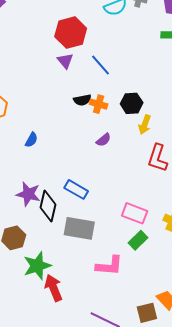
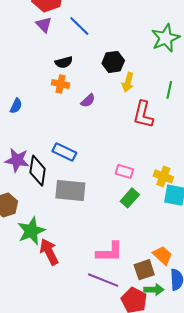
orange cross: (99, 104) -> (61, 84), moved
pink rectangle: (135, 213) -> (124, 171), size x0.7
pink L-shape: (109, 266) -> (110, 252), moved

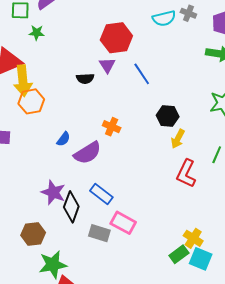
black semicircle: (64, 62) -> (85, 79), moved
purple semicircle: (88, 101) -> (87, 153), moved, size x1.8
pink rectangle: (124, 171) -> (123, 223), moved, size x1.4
gray rectangle: (70, 191) -> (99, 233), size x0.7
green rectangle: (130, 198) -> (179, 254), moved

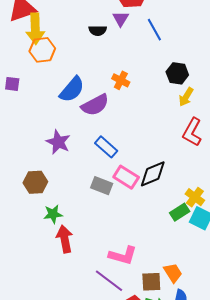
blue semicircle: (63, 139) -> (72, 90), size x1.8
black diamond: (71, 207) -> (153, 174), moved, turned 44
green star: (53, 265) -> (53, 214), size x0.7

